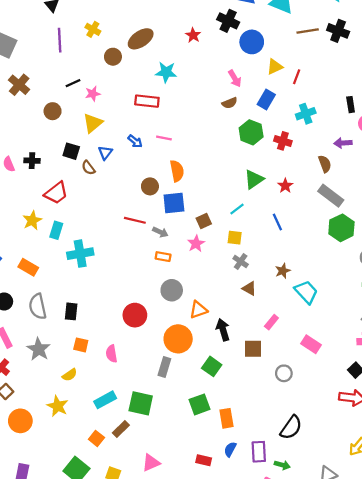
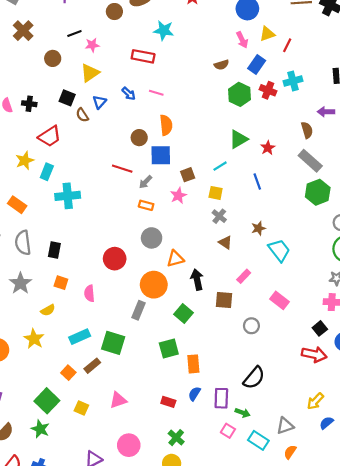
pink arrow: (235, 78) -> (242, 40), moved
red cross: (283, 141) -> (268, 90), moved
gray arrow: (160, 232) -> (145, 182), turned 104

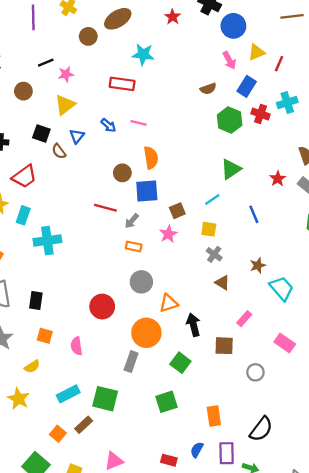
red star: (268, 148) -> (278, 179), moved
orange rectangle: (193, 364) -> (214, 416), moved

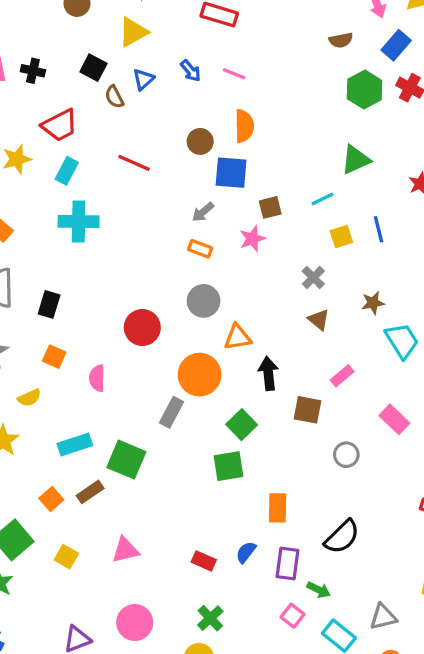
red line: (105, 208) -> (134, 163), moved
cyan rectangle: (23, 215) -> (67, 171), moved
yellow square: (209, 229) -> (341, 236), moved, turned -35
green square: (166, 402) -> (229, 466), moved

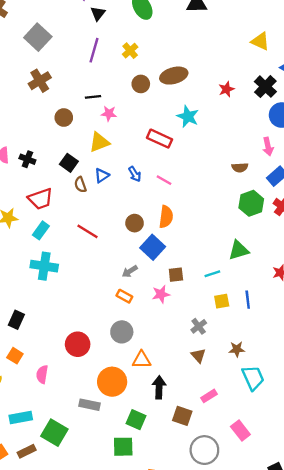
blue square: (231, 173) -> (153, 247), turned 30
gray rectangle: (172, 412) -> (89, 405), turned 66
green square: (242, 425) -> (136, 420), turned -30
gray circle: (346, 455) -> (204, 450), size x1.6

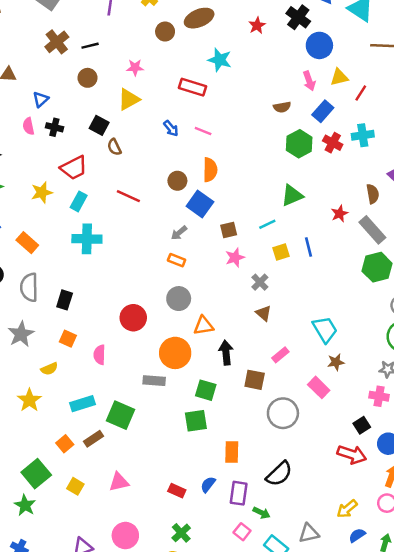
black line: (93, 97) -> (90, 46), moved
blue triangle: (102, 175) -> (41, 99), moved
pink star: (161, 294) -> (235, 258), moved
brown star: (237, 349) -> (336, 362), moved

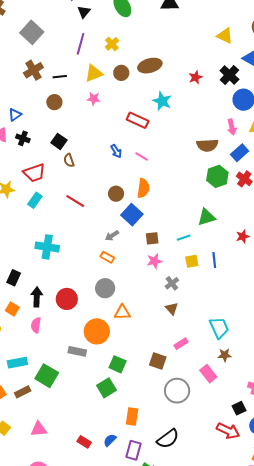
yellow triangle: (129, 99) -> (94, 73), moved
brown semicircle: (282, 107) -> (207, 145), size x1.5
cyan cross: (87, 239) -> (47, 247), moved
black arrow: (226, 353) -> (37, 297), moved
green square: (196, 421) -> (107, 388), turned -30

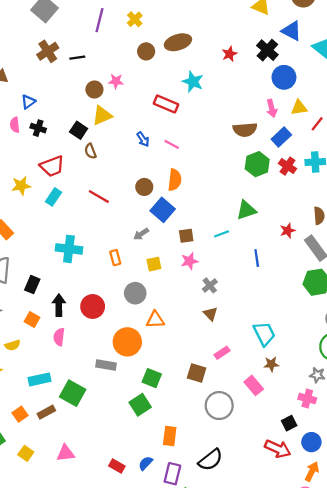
yellow triangle: (94, 73) -> (102, 115), moved
brown circle: (54, 102) -> (94, 90), moved
orange rectangle: (107, 257) -> (115, 258), moved, turned 48
yellow square: (192, 261) -> (154, 264), moved

